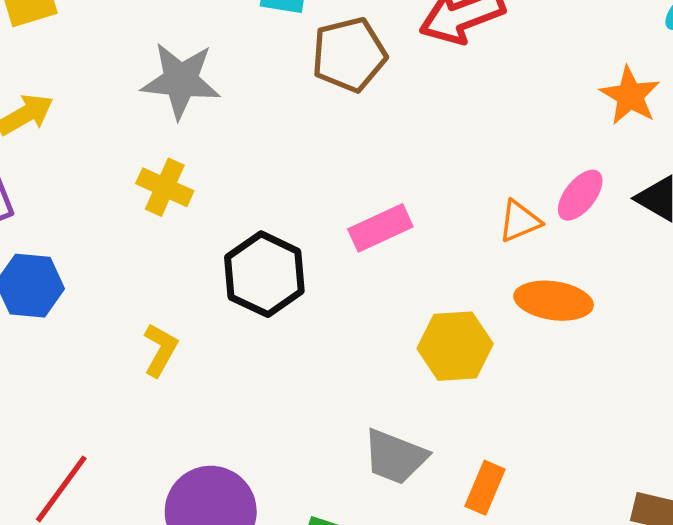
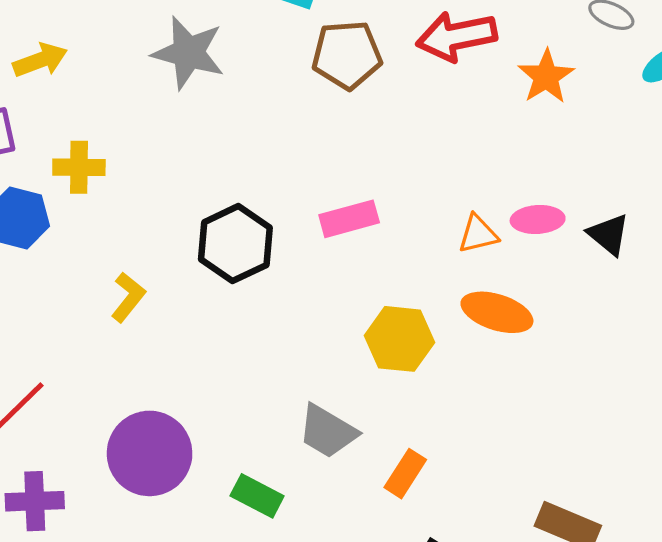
orange star: (630, 96) -> (546, 77), moved
yellow cross: (165, 187) -> (79, 167), moved, turned -33
pink ellipse: (580, 195) -> (538, 219), turned 39

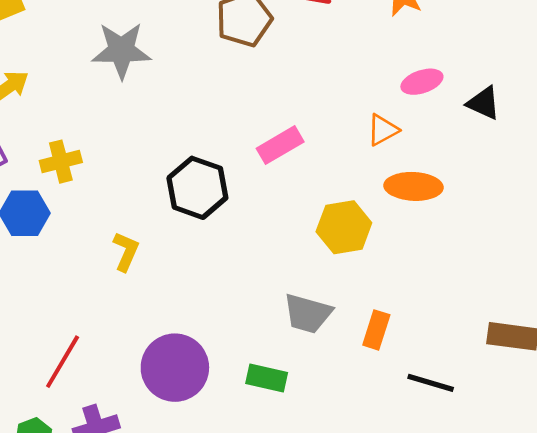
pink ellipse: (538, 219) -> (422, 82), moved

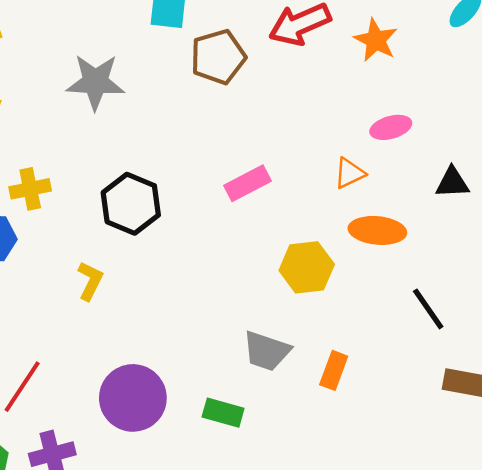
black triangle: (484, 103) -> (452, 183), moved, turned -30
black hexagon: (197, 188) -> (131, 204), moved
black line: (431, 383) -> (428, 309), moved, turned 36

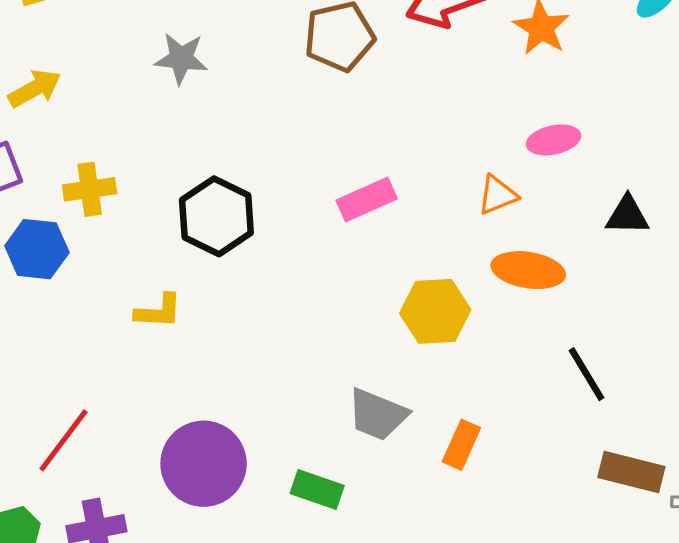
gray star: (95, 82) -> (181, 58), size x0.7
yellow L-shape: (90, 281) -> (158, 311), turned 63

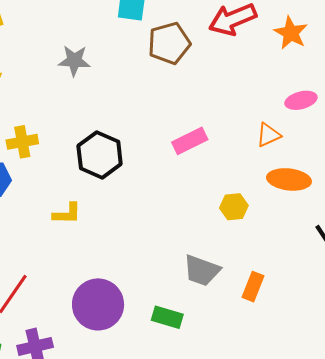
yellow hexagon: (435, 311) -> (234, 207), size x0.7

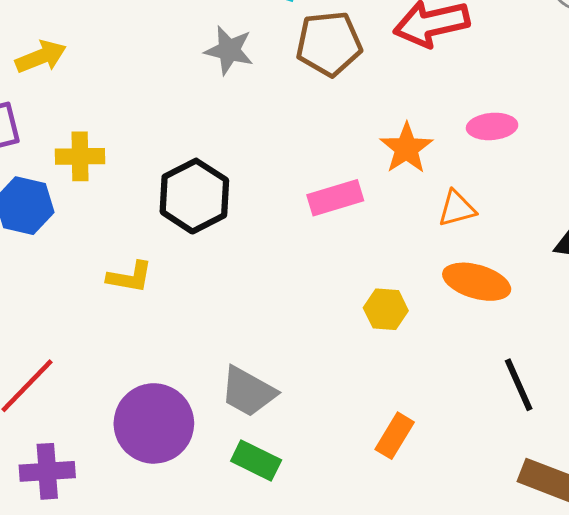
orange star: (291, 33) -> (406, 148), moved
gray star: (74, 61) -> (229, 50), moved
pink ellipse: (301, 100) -> (492, 126), moved
gray trapezoid: (202, 270) -> (248, 392), moved

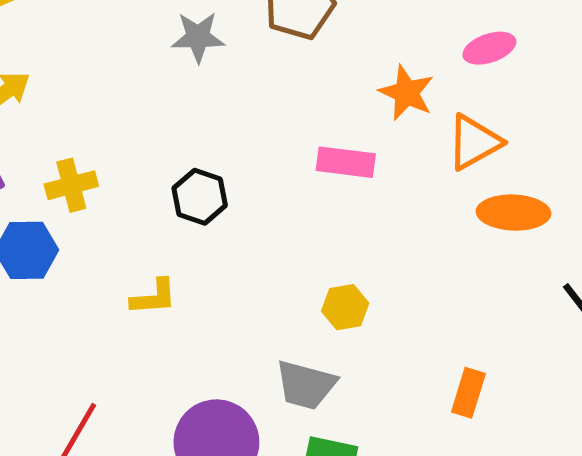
black hexagon: (194, 196) -> (200, 197), size x0.7
pink rectangle: (335, 198) -> (346, 162), turned 38
orange triangle: (457, 209) -> (474, 142), size x1.4
yellow hexagon: (386, 309) -> (345, 307), moved

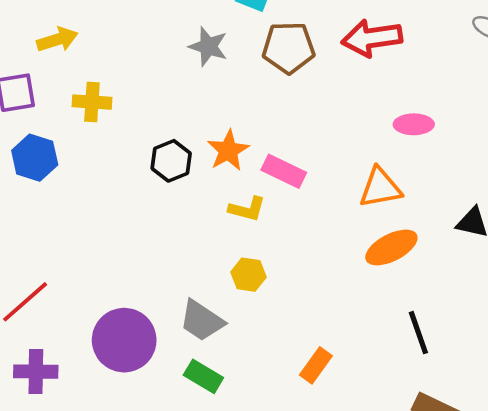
orange star: (406, 93) -> (228, 150), moved
yellow cross: (71, 185) -> (92, 102), moved
orange ellipse: (513, 213) -> (391, 247), turned -48
yellow L-shape: (154, 297) -> (247, 209), moved

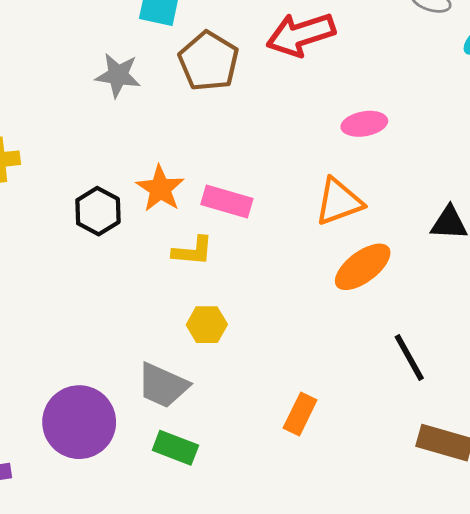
brown pentagon: (289, 48) -> (209, 61), turned -30

